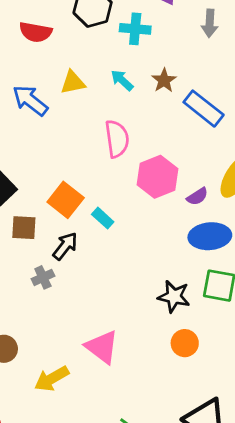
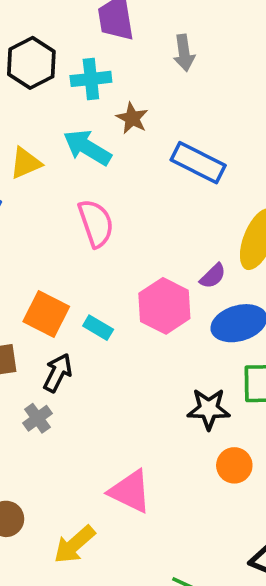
cyan arrow: (122, 80) -> (87, 148), size x1.5
brown star: (164, 80) -> (132, 118), moved
pink hexagon: (157, 177) -> (164, 306), moved

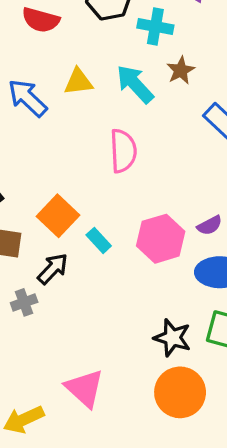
orange circle: (234, 465) -> (180, 392), size x1.6

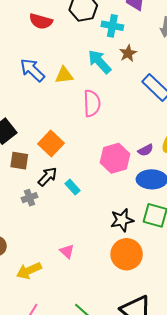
yellow triangle: (78, 82) -> (64, 75), moved
cyan rectangle: (99, 240) -> (73, 187), moved
black star: (172, 338) -> (122, 220), turned -30
pink triangle: (85, 388) -> (67, 251), size x0.6

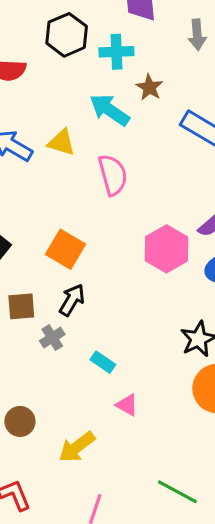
yellow triangle: (64, 75) -> (61, 142), turned 36
brown square: (19, 161) -> (21, 306), moved
cyan rectangle: (73, 187) -> (103, 362), moved

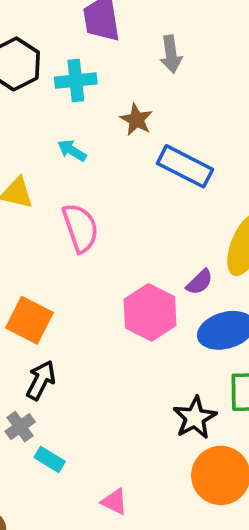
brown star: (149, 87) -> (136, 120), moved
cyan arrow: (110, 110) -> (72, 150), size x0.6
cyan rectangle: (103, 362) -> (50, 459), moved

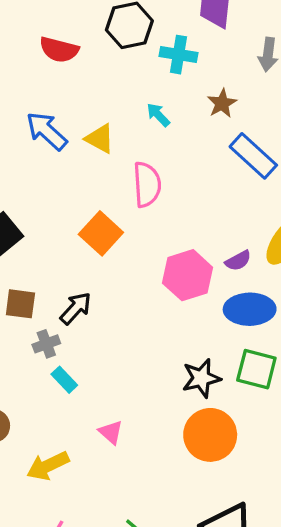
orange square: (29, 320) -> (101, 233), moved

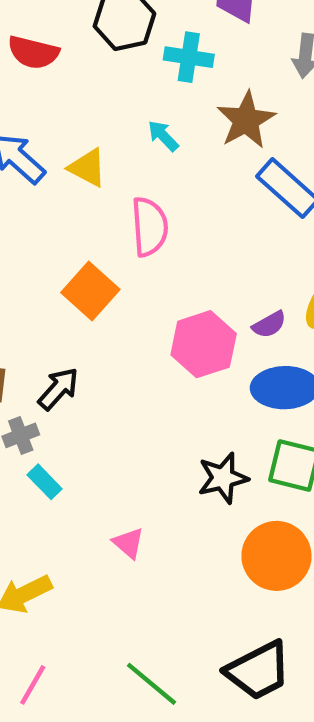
brown star: (222, 103) -> (246, 120), size x1.5
pink triangle: (111, 432) -> (128, 543), moved
orange circle: (210, 435) -> (276, 556), moved

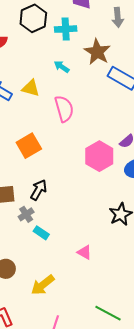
orange square: (90, 291) -> (29, 146), moved, turned 30

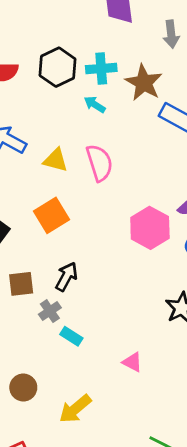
black hexagon: (33, 18) -> (58, 67), moved
cyan cross: (66, 29) -> (101, 69), moved
yellow triangle: (31, 88) -> (56, 160), moved

